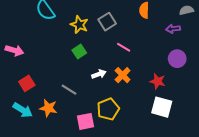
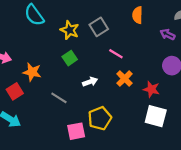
purple arrow: (173, 29) -> (168, 34), turned 32
orange cross: (123, 75) -> (125, 79), moved
orange star: (48, 108) -> (32, 72), moved

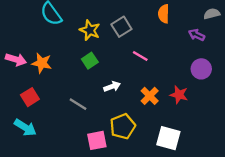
orange star: (32, 72) -> (42, 63), moved
orange cross: (125, 79) -> (150, 96), moved
white square: (156, 116) -> (168, 138), moved

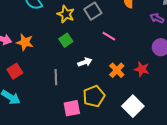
gray line: (78, 104) -> (56, 77), turned 56
white square: (168, 138) -> (133, 106), turned 30

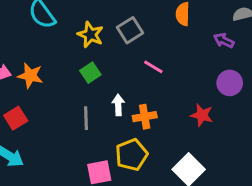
white arrow: (85, 62) -> (118, 105), turned -72
orange cross: (117, 70) -> (145, 117), moved, turned 35
gray line: (56, 77) -> (86, 118), moved

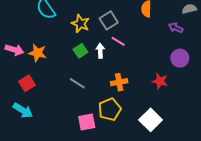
pink line: (153, 67) -> (118, 41), moved
white arrow: (118, 105) -> (100, 51), moved
gray line: (86, 118) -> (77, 83), turned -56

